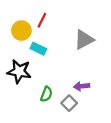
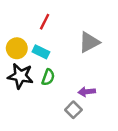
yellow circle: (21, 31) -> (17, 48), moved
green semicircle: (46, 94) -> (48, 77), moved

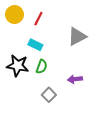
yellow circle: (17, 48) -> (14, 14), moved
gray square: (73, 110) -> (49, 95), moved

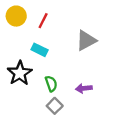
black star: (18, 66) -> (20, 73), turned 30
green semicircle: (42, 67) -> (51, 84), moved, turned -40

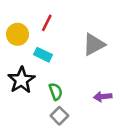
yellow circle: (16, 16) -> (18, 34), moved
purple arrow: (84, 88) -> (103, 97), moved

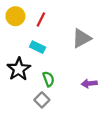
yellow circle: (18, 34) -> (15, 16), moved
gray square: (59, 116) -> (42, 100), moved

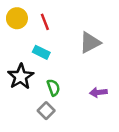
red line: (41, 20) -> (45, 22), turned -48

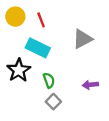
cyan rectangle: (41, 52) -> (38, 48), size x1.5
gray square: (46, 111) -> (53, 102), moved

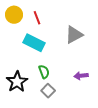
black star: (19, 70) -> (17, 82), moved

